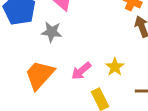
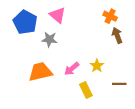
orange trapezoid: (40, 75) -> (40, 72), turned 35

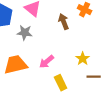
brown arrow: (117, 35) -> (64, 22), moved
yellow star: (97, 66) -> (83, 59), moved

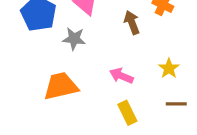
yellow star: (83, 59) -> (169, 68), moved
pink arrow: (47, 62) -> (121, 76), moved, turned 63

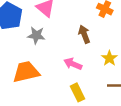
brown arrow: (132, 22) -> (84, 34), moved

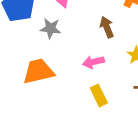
pink arrow: (73, 64) -> (93, 62), turned -36

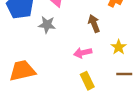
orange trapezoid: (38, 71) -> (22, 71), moved

